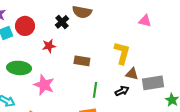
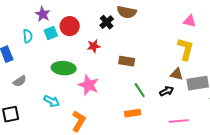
yellow L-shape: (122, 53) -> (186, 49), moved
green line: (95, 90) -> (140, 90), turned -42

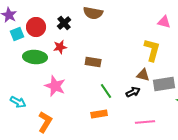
pink triangle: (190, 21) -> (164, 22), moved
black cross: (107, 22) -> (64, 23), moved
green ellipse: (64, 68) -> (35, 57), moved

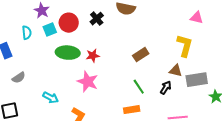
red star: (60, 47) -> (93, 56), moved
brown rectangle: (93, 62) -> (141, 55), moved, turned -42
black arrow: (133, 92) -> (166, 88), turned -32

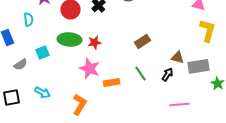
cyan square: (50, 30) -> (43, 52), moved
yellow L-shape: (185, 46) -> (208, 30), moved
cyan arrow: (51, 98) -> (43, 92), moved
orange rectangle: (132, 110) -> (112, 82), moved

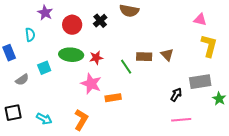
brown rectangle: (143, 41) -> (144, 57), turned 35
brown triangle: (178, 57) -> (167, 55), moved, turned 32
green line: (141, 73) -> (126, 67), moved
black arrow: (168, 74) -> (176, 95), moved
cyan arrow: (43, 92) -> (44, 119), moved

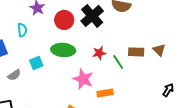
black cross: (100, 21) -> (92, 16), size x1.6
red star: (96, 58) -> (99, 53), moved

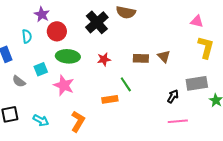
red circle: (64, 20) -> (57, 31), moved
green line: (118, 62) -> (126, 84), moved
gray semicircle: (14, 75) -> (19, 81), turned 72
pink star: (83, 79) -> (64, 85), moved

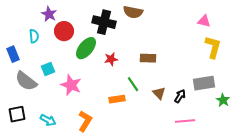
black cross: (97, 22) -> (104, 22), turned -35
green ellipse: (68, 56) -> (86, 48), moved, turned -55
brown triangle: (164, 56) -> (159, 93), moved
gray semicircle: (19, 81) -> (26, 81), size x1.6

